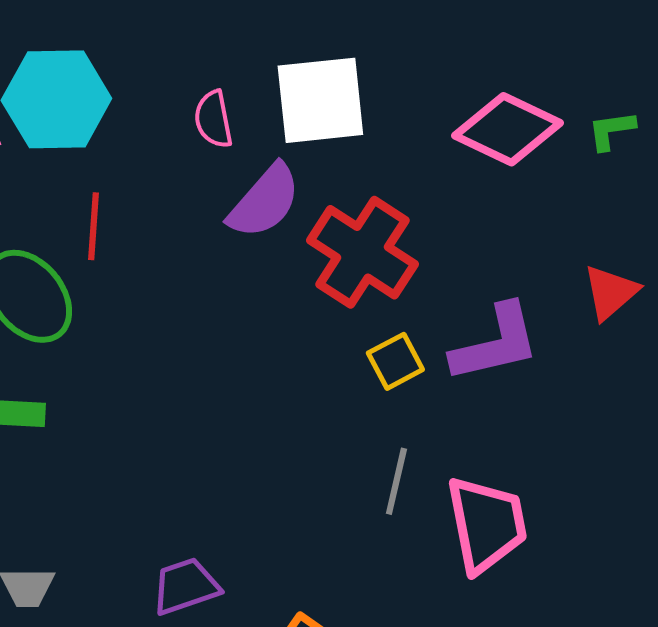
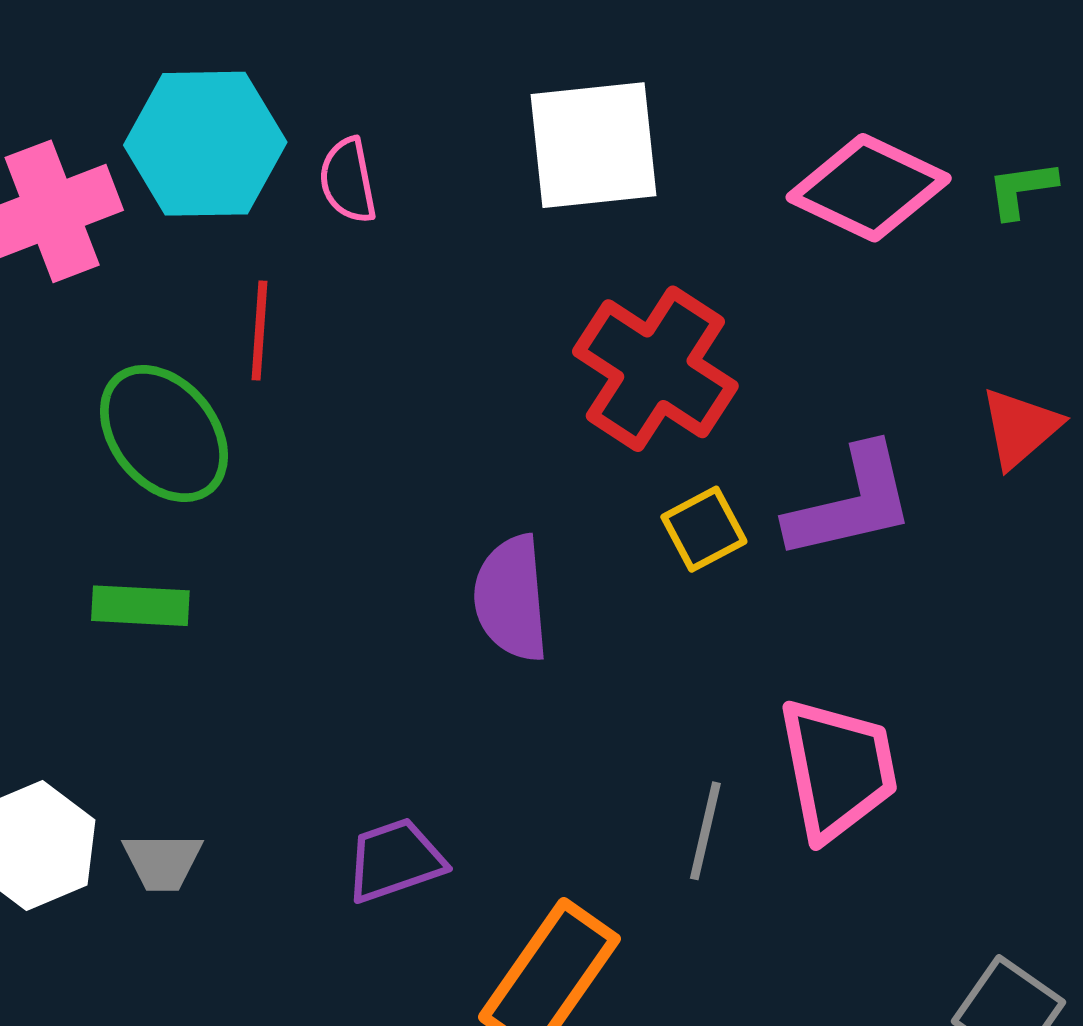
pink semicircle: (213, 119) -> (348, 180), moved
purple semicircle: (264, 201) -> (511, 598), moved, turned 134
gray line: (396, 481) -> (705, 831), moved

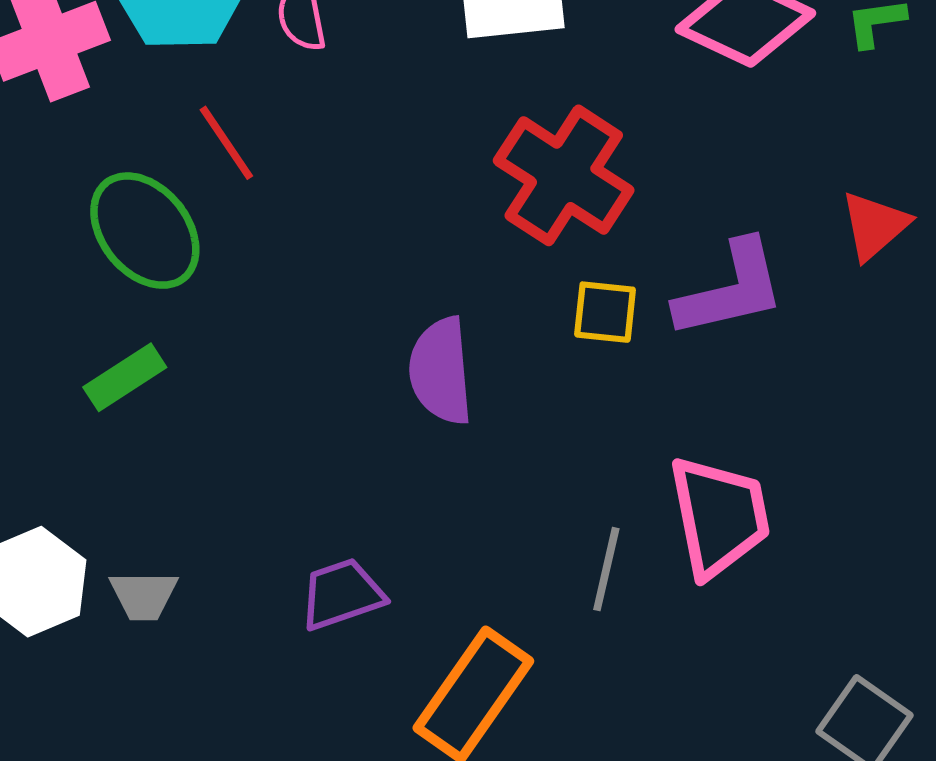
red line: (260, 331) -> (226, 143), turned -38
yellow square: (704, 529) -> (605, 312), turned 34
green rectangle: (140, 606) -> (125, 377), turned -36

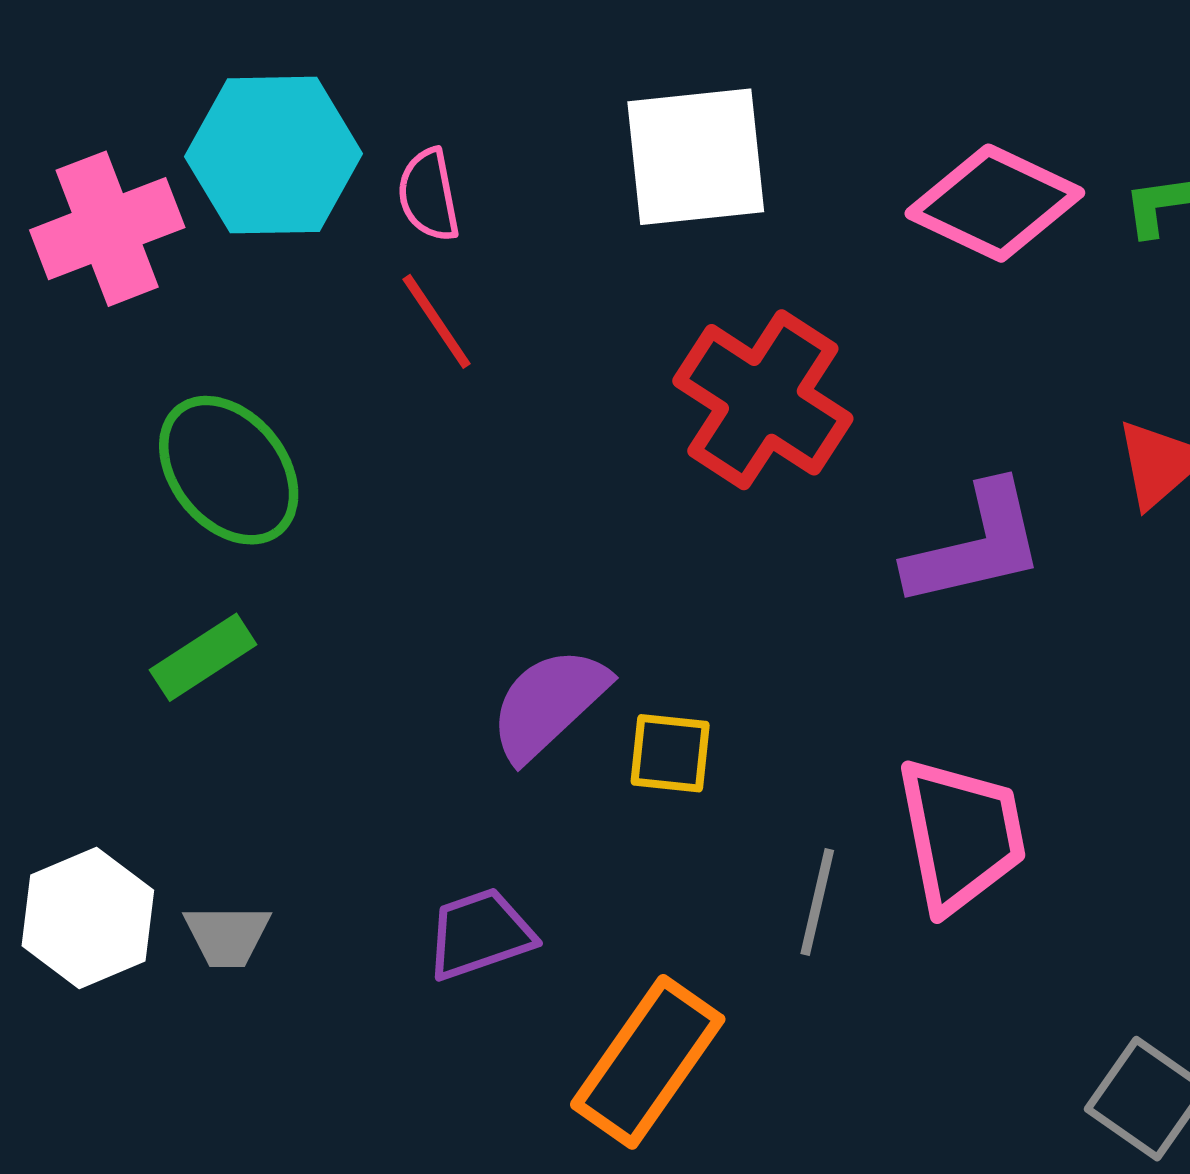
red line: (226, 143) -> (437, 321), moved
yellow square: (605, 312) -> (670, 753), moved
purple semicircle: (441, 371) -> (549, 704), moved, turned 52

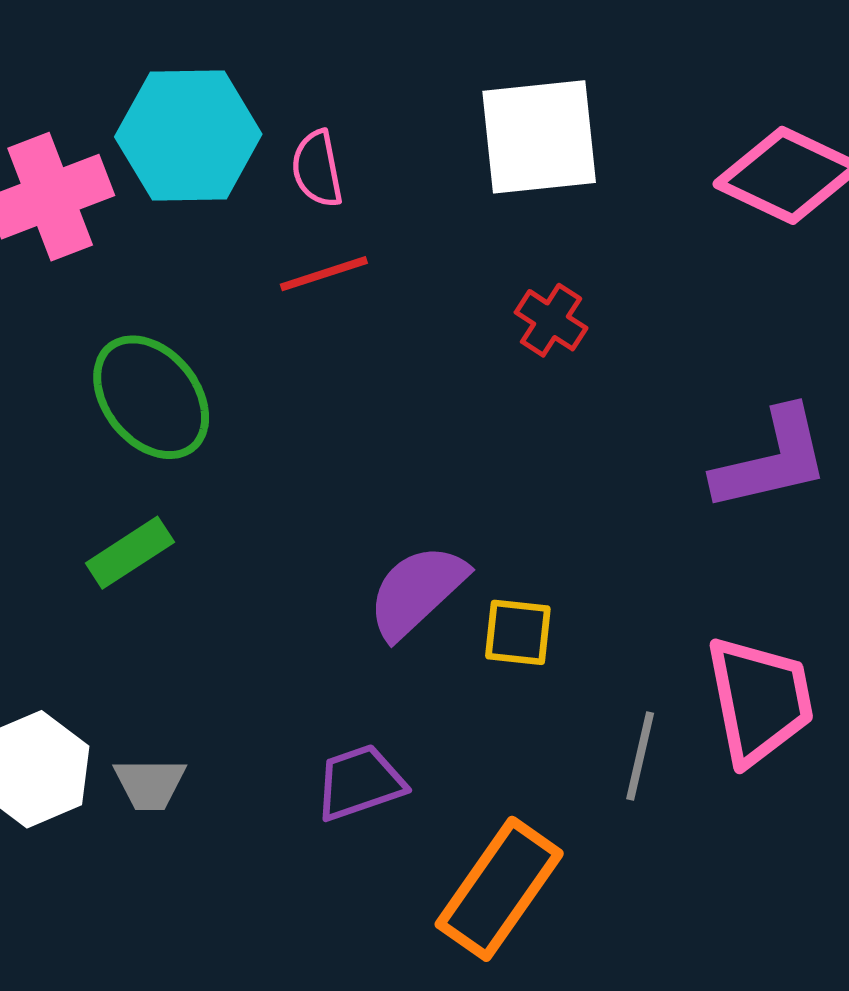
red line: (437, 321) -> (324, 274), turned -74
red cross: (763, 400) -> (551, 320), moved, size x0.5

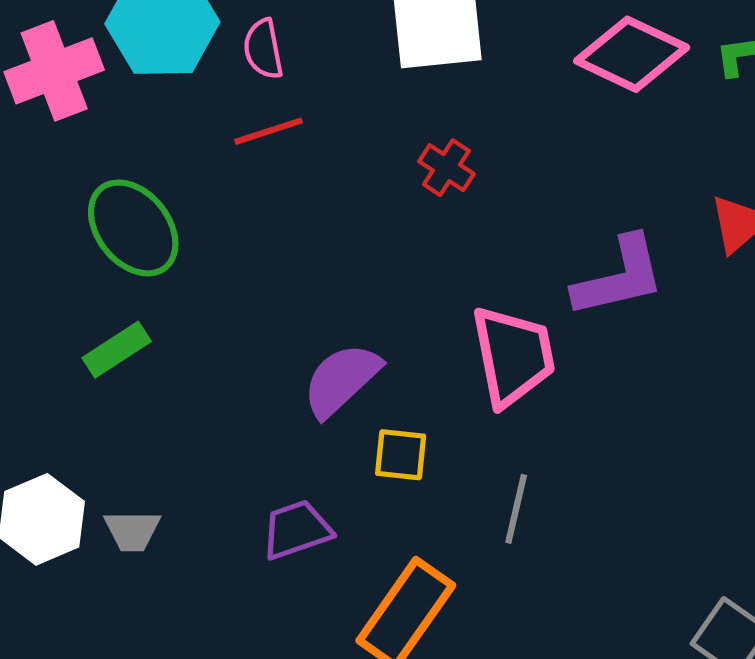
yellow square: (518, 632) -> (401, 455), moved
pink trapezoid: (760, 700) -> (513, 356), moved

